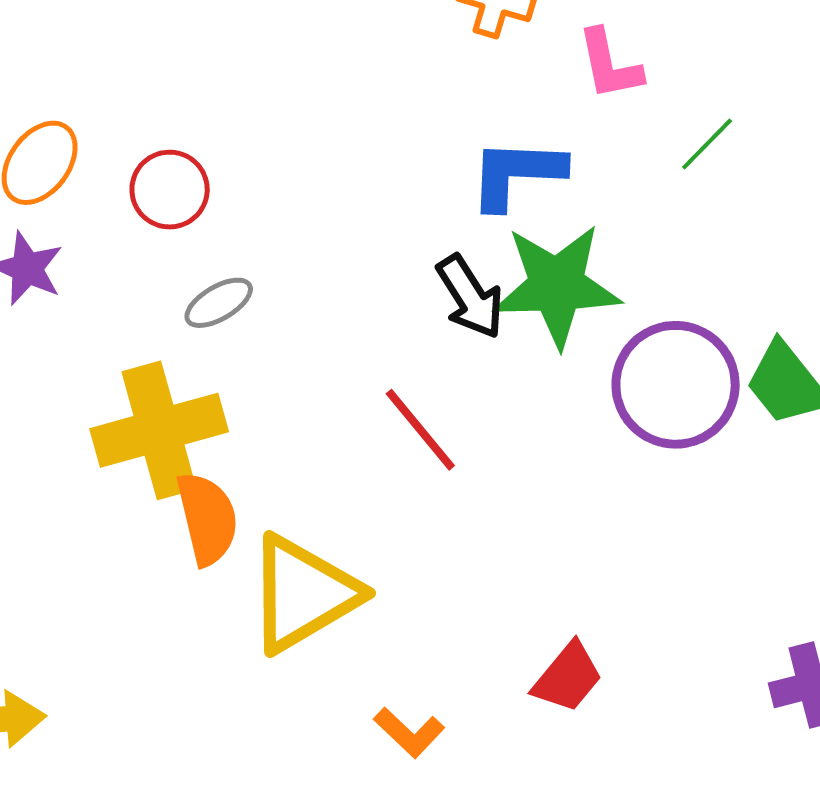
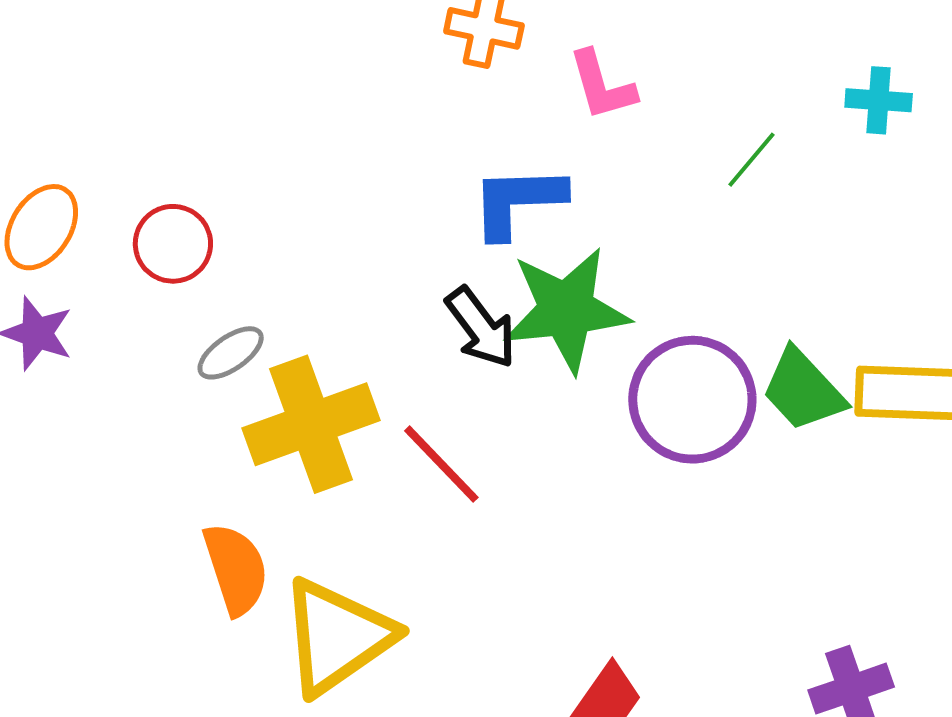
green line: (707, 144) -> (751, 160), moved
yellow cross: (159, 430) -> (311, 424), moved

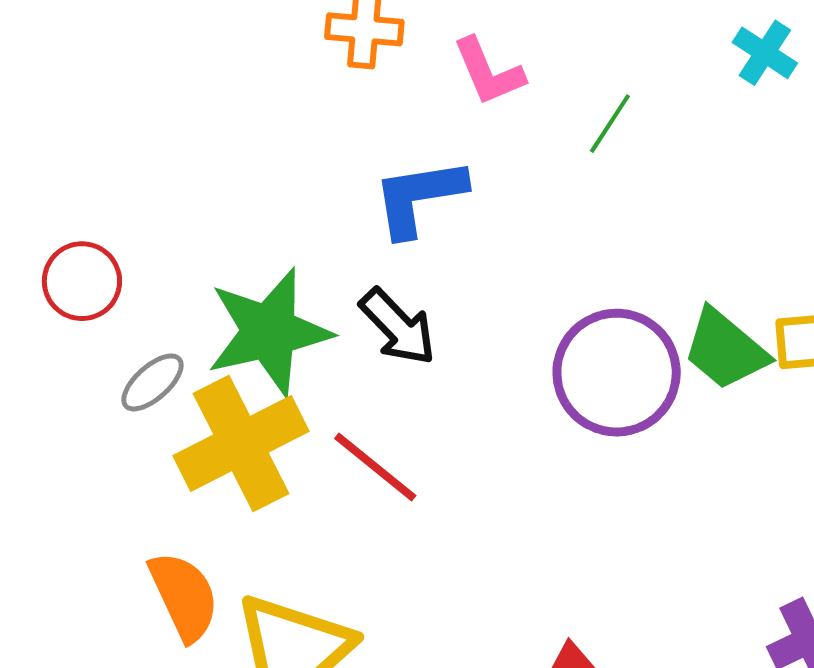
cyan cross: (879, 100) -> (765, 53), turned 36
green line: (751, 160) -> (610, 124), moved
green star: (566, 310) -> (269, 332), moved

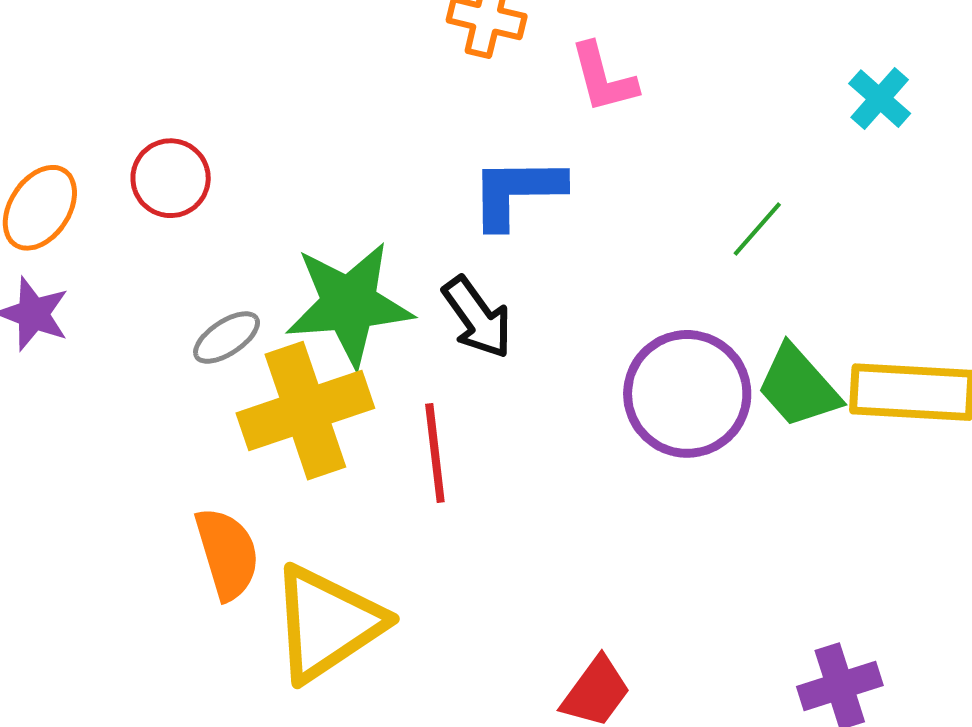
green line: (610, 124) -> (757, 229), moved
red circle: (82, 281) -> (171, 178), moved
red line: (375, 467) -> (435, 453), turned 36

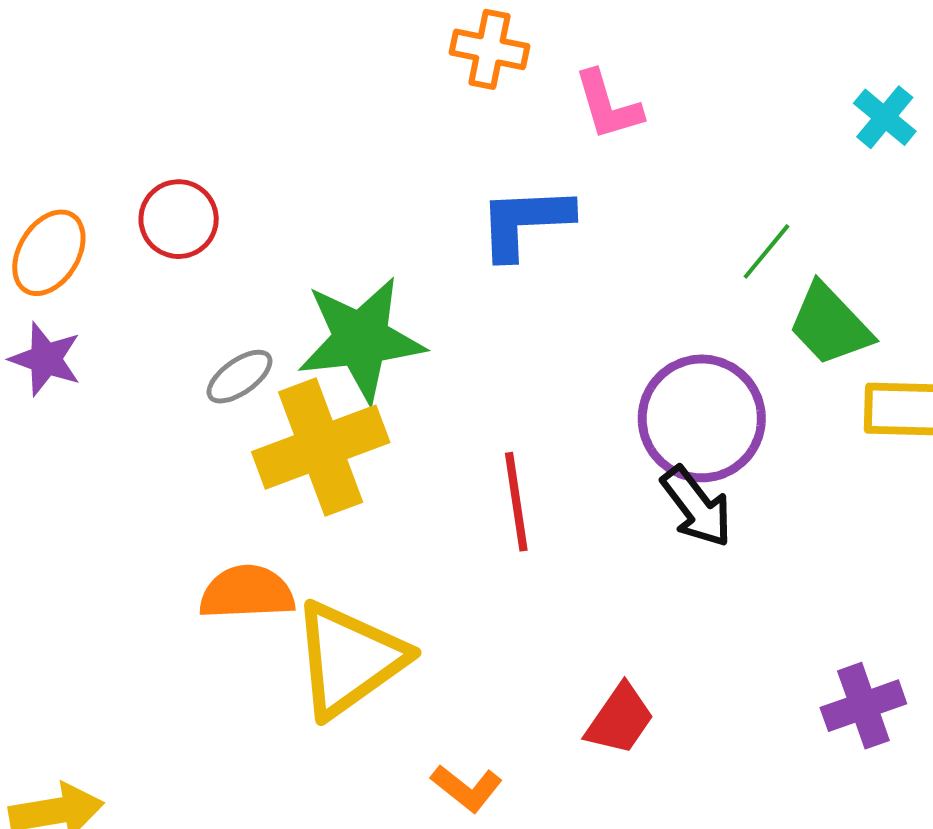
black arrow: (477, 317) -> (697, 507), moved
green trapezoid: (798, 387) -> (830, 325), moved
red line: (435, 453) -> (516, 502), moved
orange semicircle: (227, 554) -> (247, 592), turned -74

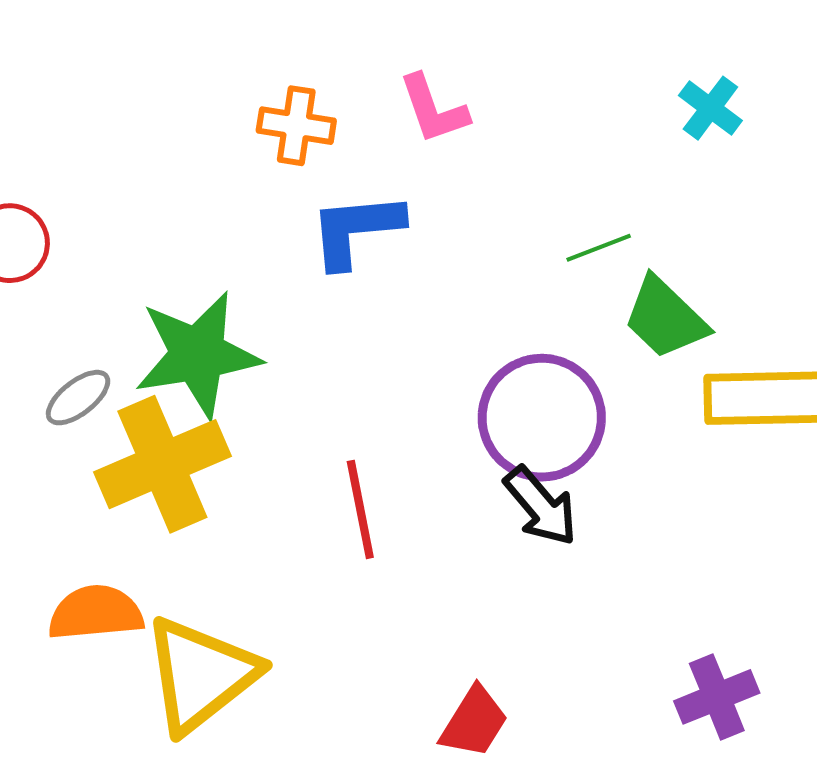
orange cross: (489, 49) -> (296, 126), moved
green line: (767, 251) -> (599, 248), turned 32

